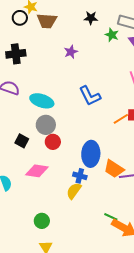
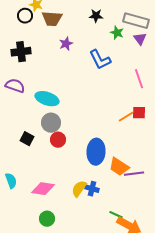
purple star: (71, 52) -> (66, 44), moved
blue L-shape: (90, 96) -> (100, 60), moved
pink diamond: (37, 171) -> (43, 189), moved
blue cross: (80, 176) -> (92, 189), moved

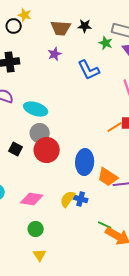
brown trapezoid: (52, 19) -> (61, 28), moved
red circle: (58, 140) -> (47, 150), size x1.6

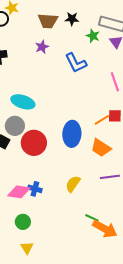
gray circle: (40, 133) -> (15, 126), moved
blue ellipse: (85, 162) -> (72, 134), moved
orange trapezoid: (108, 177) -> (101, 148), moved
yellow semicircle: (68, 199) -> (73, 184), moved
blue cross: (81, 199) -> (35, 189), moved

